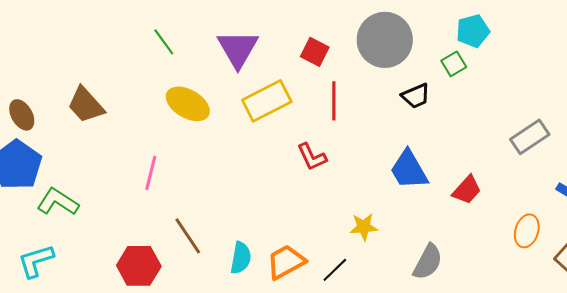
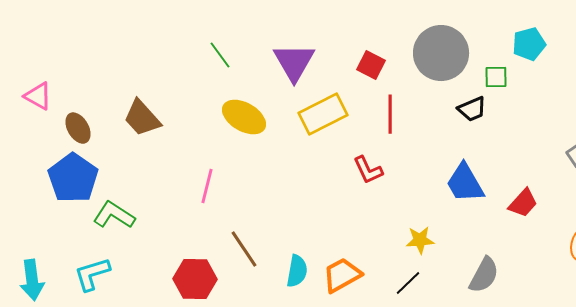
green square: (454, 64) -> (496, 77), moved, turned 30
black line: (335, 270) -> (408, 283), moved

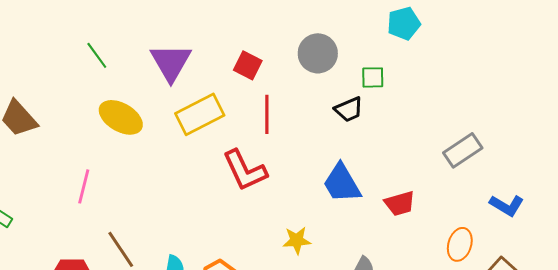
cyan pentagon: (529, 44) -> (404, 23), moved
gray circle: (441, 53) -> (318, 53), size x0.7
red L-shape: (368, 170) -> (245, 170), size x1.5
red trapezoid: (523, 203) -> (400, 203), turned 32

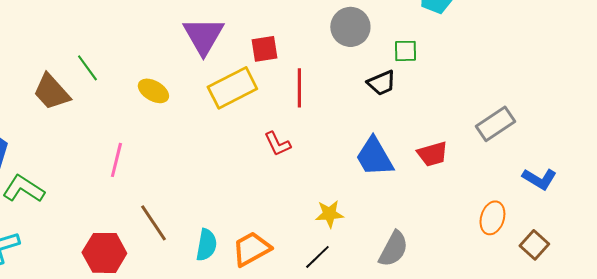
green line: (97, 55) -> (87, 68), moved
red square: (248, 65) -> (264, 49), moved, turned -36
yellow ellipse: (121, 117) -> (153, 91), size x0.7
red L-shape: (245, 170) -> (277, 144), size x0.6
red trapezoid: (400, 203) -> (432, 154), moved

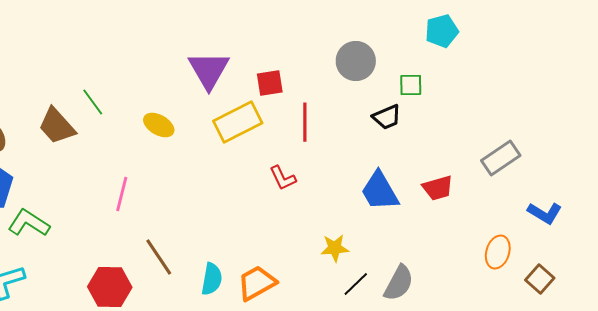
black line: (317, 257) -> (356, 284), moved

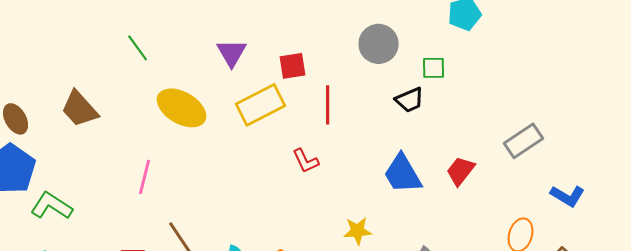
purple triangle: (209, 70) -> (232, 53), size x0.7
green line: (93, 102) -> (138, 48), moved
yellow ellipse: (159, 125) -> (182, 108), size x1.6
red trapezoid: (438, 188) -> (461, 171), turned 144

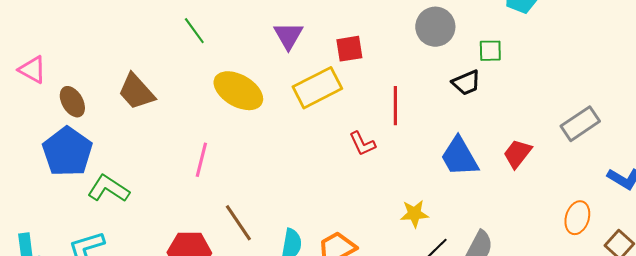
red line: (328, 105) -> (395, 106), moved

